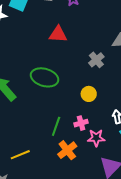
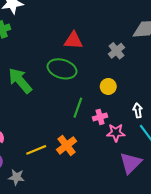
red triangle: (58, 34) -> (73, 41), moved
green line: (56, 126) -> (78, 108), moved
orange cross: (67, 150) -> (67, 145), moved

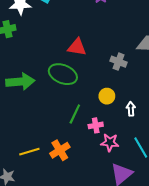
gray cross: (116, 51) -> (119, 62), turned -35
green arrow: (20, 81) -> (20, 82), turned 120
white arrow: (138, 110) -> (131, 109), moved

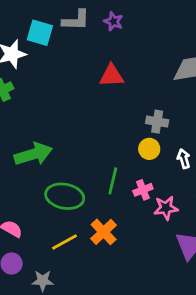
red triangle: (77, 47) -> (112, 76), moved
gray cross: (119, 62) -> (157, 122), moved
green ellipse: (63, 74) -> (65, 196), moved

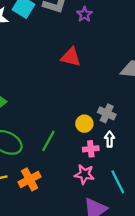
gray cross: (157, 122) -> (107, 113), moved
pink cross: (143, 190) -> (91, 149), moved

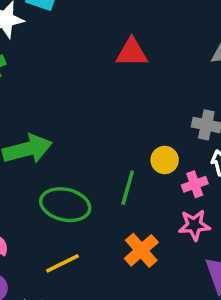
yellow circle: (84, 124) -> (165, 160), moved
orange cross: (30, 179) -> (141, 250), moved

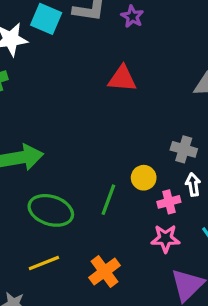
orange cross: (141, 250) -> (105, 272), moved

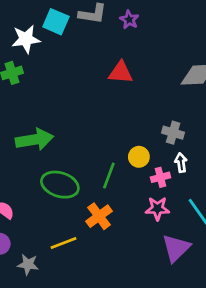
yellow line: (44, 263) -> (63, 243), moved
orange cross: (105, 272) -> (99, 216), moved

